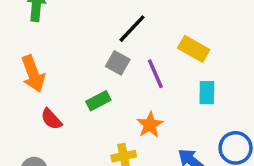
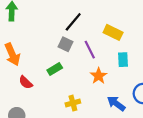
orange star: (150, 125) -> (99, 76), moved

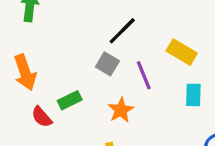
green rectangle: (55, 69) -> (70, 100), moved
orange star: (99, 76) -> (121, 110), moved

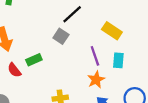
purple line: (144, 75) -> (95, 56), moved
orange star: (121, 110) -> (96, 80), moved

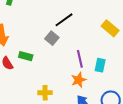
yellow rectangle: (112, 31) -> (110, 28), moved
green rectangle: (34, 60) -> (26, 56), turned 32

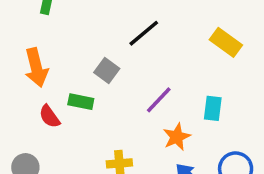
gray square: (52, 38) -> (107, 70), moved
purple line: (80, 59) -> (159, 100), moved, turned 60

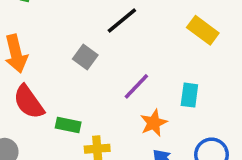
green rectangle: (81, 102) -> (68, 125), moved
red semicircle: (49, 116) -> (29, 102), size x1.5

